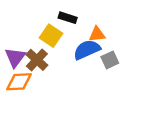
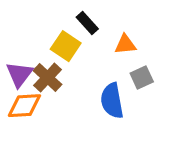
black rectangle: (68, 18) -> (87, 23), turned 30
blue semicircle: (87, 50) -> (112, 101), moved, turned -76

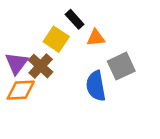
orange triangle: (125, 44) -> (96, 38), moved
gray square: (142, 78) -> (121, 66), size x1.4

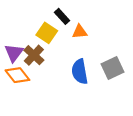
gray square: (121, 66) -> (112, 68), moved
orange diamond: (21, 90) -> (17, 75), turned 55

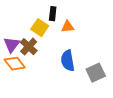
black rectangle: (62, 16) -> (53, 14), turned 48
gray square: (112, 68) -> (96, 73), moved

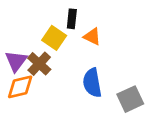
orange triangle: (68, 27) -> (92, 37), turned 32
orange diamond: (15, 64) -> (20, 87), turned -65

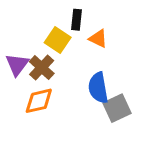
orange diamond: (20, 87) -> (39, 101), moved
gray square: (130, 99) -> (117, 108), moved

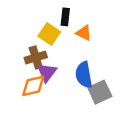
purple triangle: (17, 65) -> (47, 72), moved
brown cross: (42, 68) -> (36, 58), turned 30

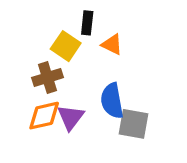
purple triangle: (47, 72) -> (71, 117), moved
gray square: (100, 92) -> (134, 124), turned 35

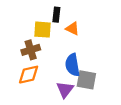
yellow square: (66, 46) -> (42, 30), turned -30
purple triangle: (71, 117) -> (65, 90), moved

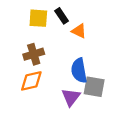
black rectangle: (56, 15) -> (62, 16), turned -40
yellow square: (42, 30) -> (38, 18), moved

